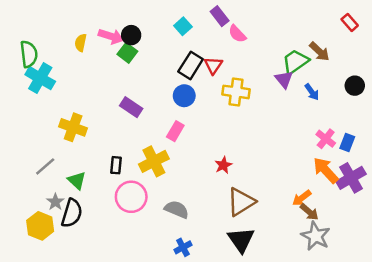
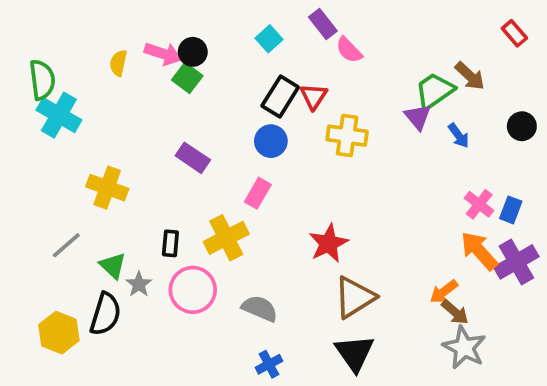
red star: (223, 165) -> (328, 243), size x1.5
gray star: (55, 202) -> (139, 284), moved

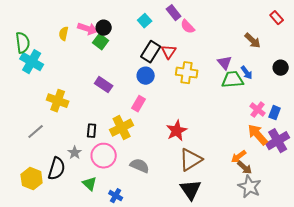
green trapezoid: (434, 91) -> (233, 80), moved, turned 30
green triangle: (113, 266) -> (90, 184), moved
blue cross: (269, 364) -> (116, 196), moved, turned -32

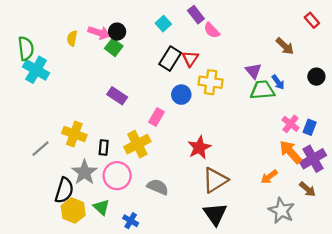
blue circle: (146, 76) -> (181, 95), moved
yellow cross: (58, 101) -> (74, 134), moved
gray star: (75, 153) -> (84, 172), size x1.6
brown arrow: (245, 168) -> (307, 189), moved
yellow hexagon: (32, 179) -> (73, 211), moved

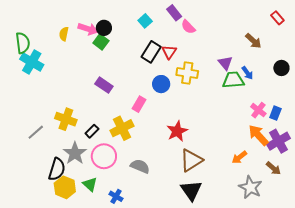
black rectangle: (104, 148) -> (92, 131), turned 40

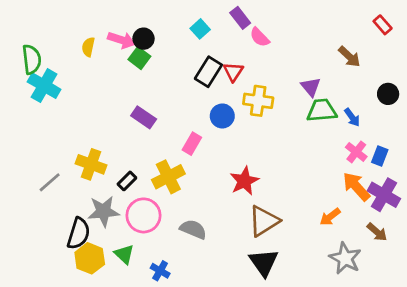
blue arrow: (247, 73) -> (352, 117), moved
purple cross: (278, 141) -> (384, 195), turned -30
gray star: (75, 153) -> (103, 211), turned 30

